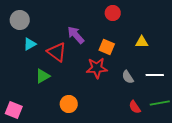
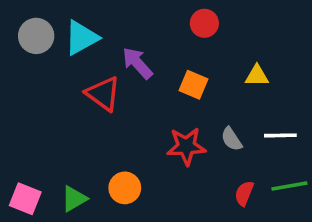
cyan triangle: (30, 44) -> (81, 38), moved, size x1.5
red star: (97, 68) -> (186, 146), moved
green triangle: (43, 76) -> (74, 199), moved
red semicircle: (135, 107) -> (244, 193), turned 56

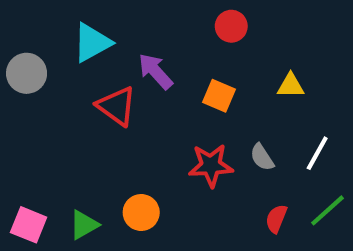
gray circle: (36, 36) -> (27, 73), moved
white line: (280, 135) -> (317, 153), turned -60
green line: (289, 186) -> (327, 210), turned -32

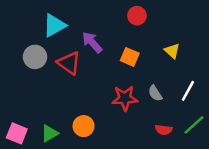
gray circle: (27, 73) -> (35, 57), moved
yellow triangle: (291, 86) -> (172, 51), turned 42
red semicircle: (276, 219) -> (164, 130), turned -105

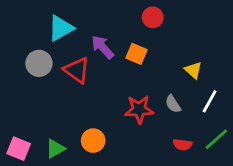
yellow triangle: (172, 51) -> (193, 70), moved
orange square: (130, 57) -> (136, 54), moved

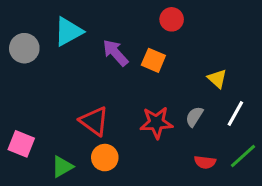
gray circle: (39, 63) -> (24, 48), moved
red triangle: (77, 70) -> (94, 121), moved
gray semicircle: (173, 104) -> (194, 117), turned 66
pink square: (19, 149) -> (21, 144), moved

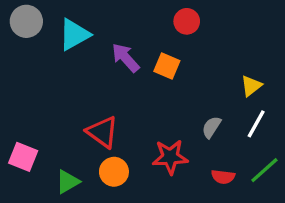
gray circle: (24, 48) -> (26, 21), moved
yellow triangle: (217, 79) -> (251, 86), moved, turned 40
red star: (156, 123) -> (170, 157), moved

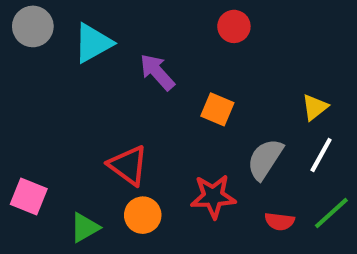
orange square: (167, 66) -> (217, 109), moved
gray semicircle: (211, 127) -> (265, 159), size x1.5

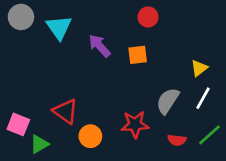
cyan triangle: (93, 43) -> (59, 27), turned -36
orange square: (217, 109) -> (138, 55), moved, turned -30
red triangle: (128, 165) -> (65, 111), moved
green triangle: (85, 228) -> (39, 144), moved

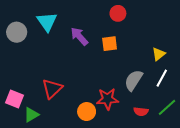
gray circle: (21, 17) -> (17, 32), moved
red triangle: (65, 111) -> (52, 89), turned 40
orange circle: (90, 136) -> (87, 112), moved

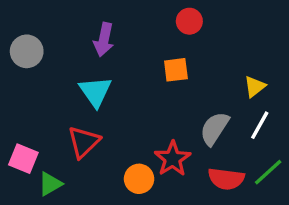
cyan triangle: (47, 22) -> (95, 92), moved
purple arrow: (79, 36) -> (104, 40), moved, turned -126
red star: (107, 99) -> (173, 159), turned -30
red semicircle: (141, 112) -> (226, 179), size x1.5

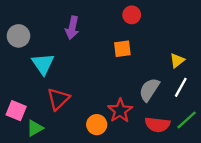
cyan triangle: (95, 92) -> (43, 64), moved

